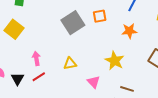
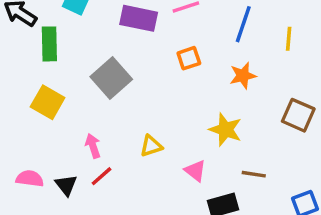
gray square: (73, 23) -> (111, 78), moved

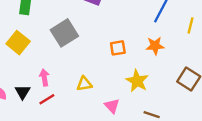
orange square: (189, 58) -> (118, 48), moved
black triangle: (66, 185) -> (23, 92), moved

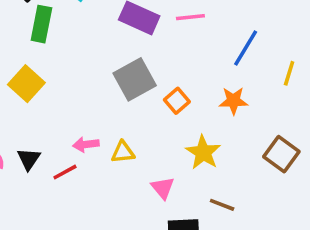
gray square: (64, 33) -> (135, 79), moved
orange square: (118, 48) -> (177, 101), turned -35
pink arrow: (44, 77) -> (86, 144), moved, turned -91

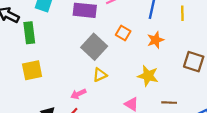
yellow square: (26, 84) -> (32, 70), turned -35
orange square: (177, 101) -> (123, 33), moved
yellow triangle: (123, 152) -> (100, 75), moved

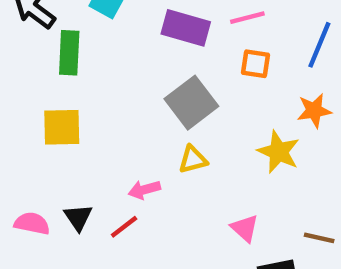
orange square: (123, 33) -> (256, 64), moved, turned -32
yellow star: (148, 76) -> (279, 152), moved

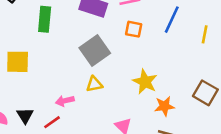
green rectangle: (69, 53) -> (45, 19), moved
orange star: (314, 111) -> (164, 106), moved

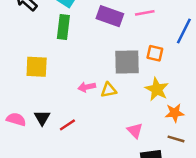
orange square: (134, 29) -> (155, 53), moved
gray square: (95, 50) -> (127, 62), moved, turned 32
pink arrow: (65, 101) -> (87, 87), moved

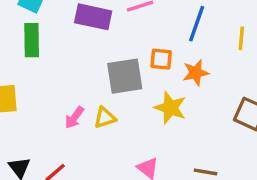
pink arrow: (87, 87) -> (74, 118), turned -35
orange star: (175, 113) -> (196, 73), moved

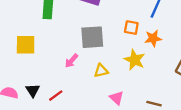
gray square: (125, 76) -> (92, 37), moved
yellow triangle: (105, 118) -> (101, 71), moved

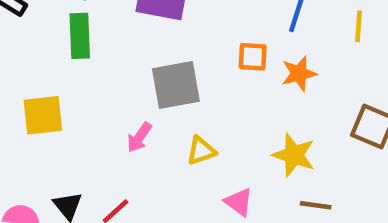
yellow star: (135, 60) -> (294, 155), moved

